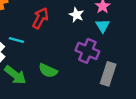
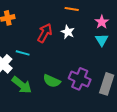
white star: (76, 15) -> (68, 32), moved
purple cross: (87, 51) -> (80, 79), moved

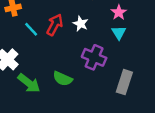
cyan line: (23, 53) -> (31, 29), moved, turned 32
purple cross: (80, 79) -> (94, 57), moved

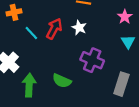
pink star: (119, 12) -> (125, 17), moved
cyan triangle: (119, 33) -> (128, 42), moved
green arrow: (29, 83) -> (29, 85), turned -125

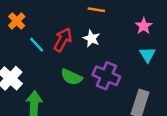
orange cross: (14, 12) -> (17, 21), turned -32
green semicircle: (62, 81) -> (71, 77), moved

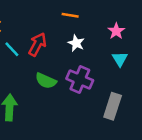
white star: (91, 38) -> (76, 43), moved

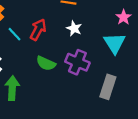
pink star: (116, 31) -> (124, 17), moved
cyan triangle: (120, 59) -> (115, 43), size x1.5

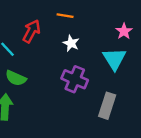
red arrow: (38, 30) -> (31, 31), moved
green semicircle: (46, 63) -> (16, 78), moved

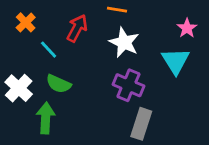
white star: (71, 43) -> (124, 42), size x1.5
gray rectangle: (107, 106) -> (141, 124), moved

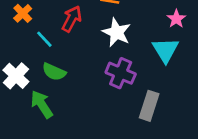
green arrow: (46, 118) -> (42, 104), turned -36
gray rectangle: (141, 124) -> (149, 106), moved

